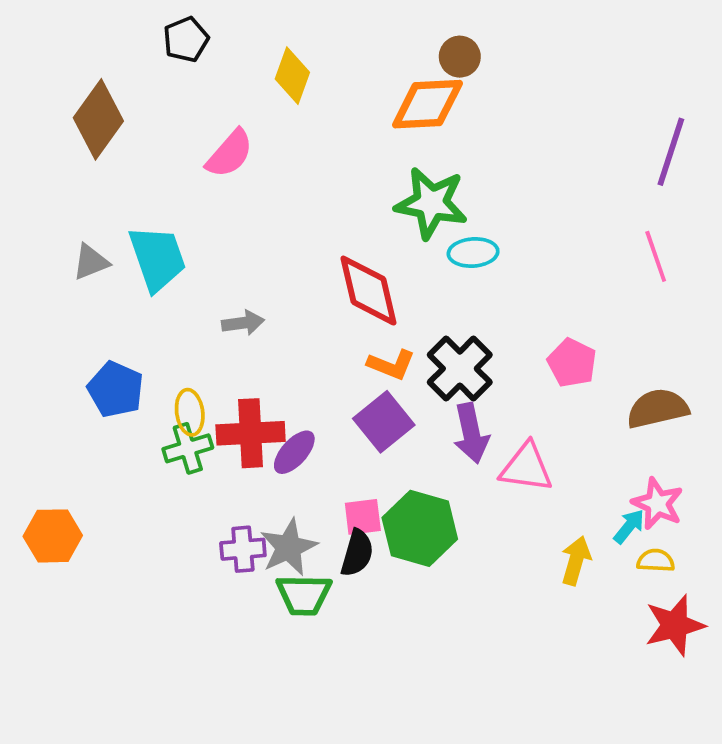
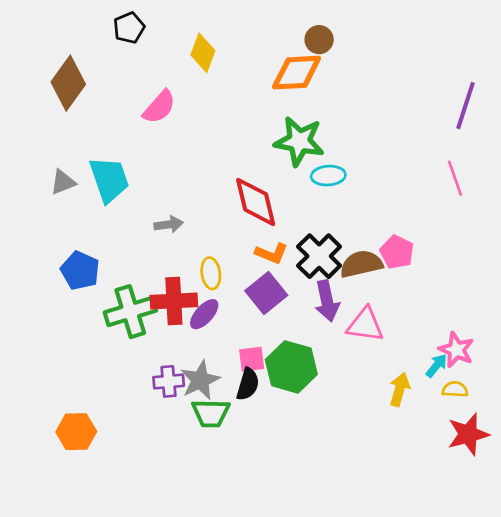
brown semicircle: (658, 408) -> (361, 264), moved
yellow ellipse: (190, 412) -> (211, 273), moved
green cross: (188, 448) -> (130, 312), size x1.5
orange hexagon: (53, 536) -> (76, 432), moved

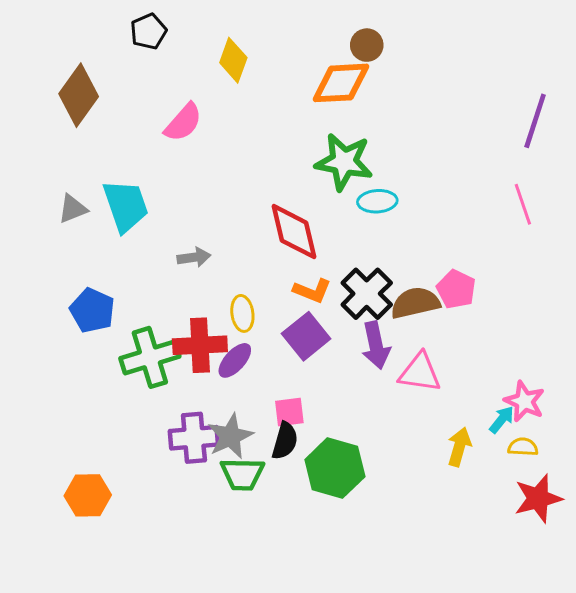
green hexagon: (291, 367) -> (335, 468), moved
purple cross: (169, 381) -> (194, 438), size x1.4

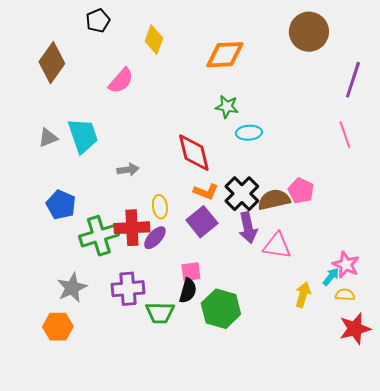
brown circle: (367, 45) -> (309, 32), moved, size x1.8
green star: (344, 162) -> (227, 107), size x0.6
gray star: (230, 436) -> (72, 288), moved

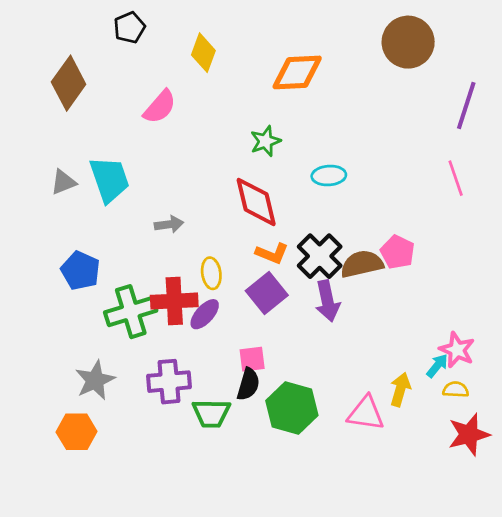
green star: (227, 107) -> (265, 141), moved, turned -30
pink triangle: (277, 246) -> (366, 413), moved

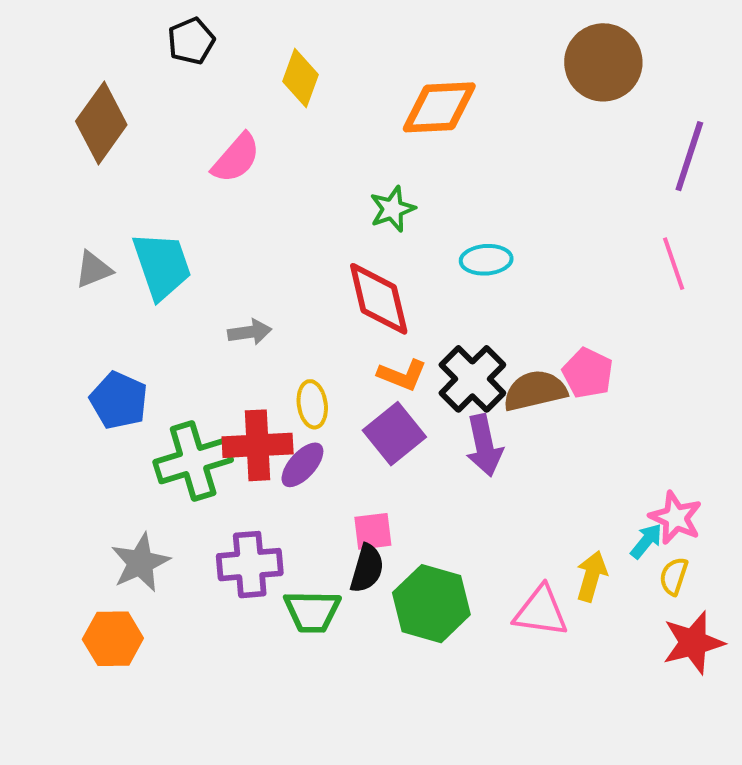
yellow semicircle: (456, 389) -> (674, 576), turned -75

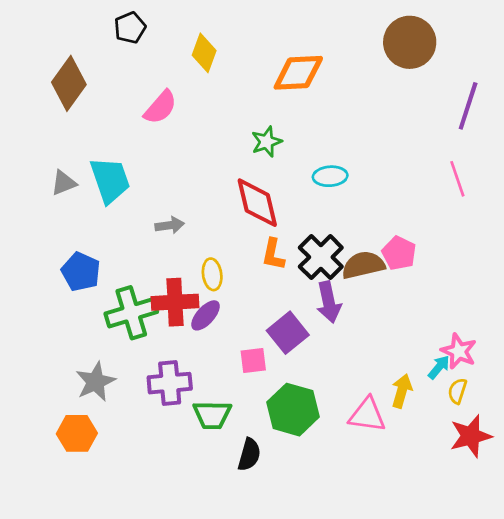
orange L-shape: (402, 375) -> (273, 254), turned 80
purple square: (394, 434) -> (288, 333), moved
black semicircle: (367, 568) -> (249, 455), moved

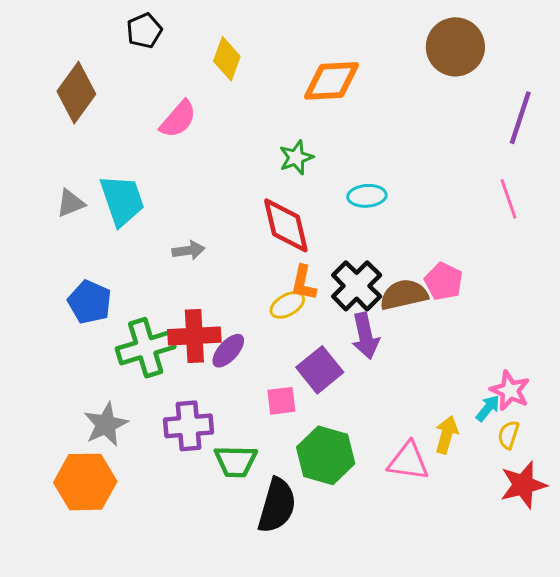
yellow ellipse: (212, 274) -> (287, 305), moved, turned 68
orange hexagon: (77, 433) -> (85, 482), size x1.4
black semicircle: (249, 455) -> (277, 506), size x1.5

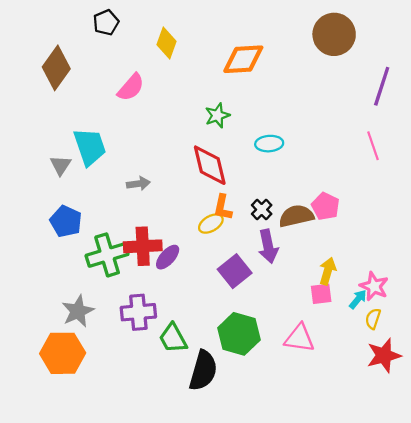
gray triangle: (70, 203) -> (61, 165), moved, turned -35
black cross: (357, 286) -> (262, 210), size x0.6
pink square: (281, 401) -> (321, 294), moved
yellow arrow: (447, 435) -> (328, 271), moved
green trapezoid: (236, 461) -> (173, 338), turned 60

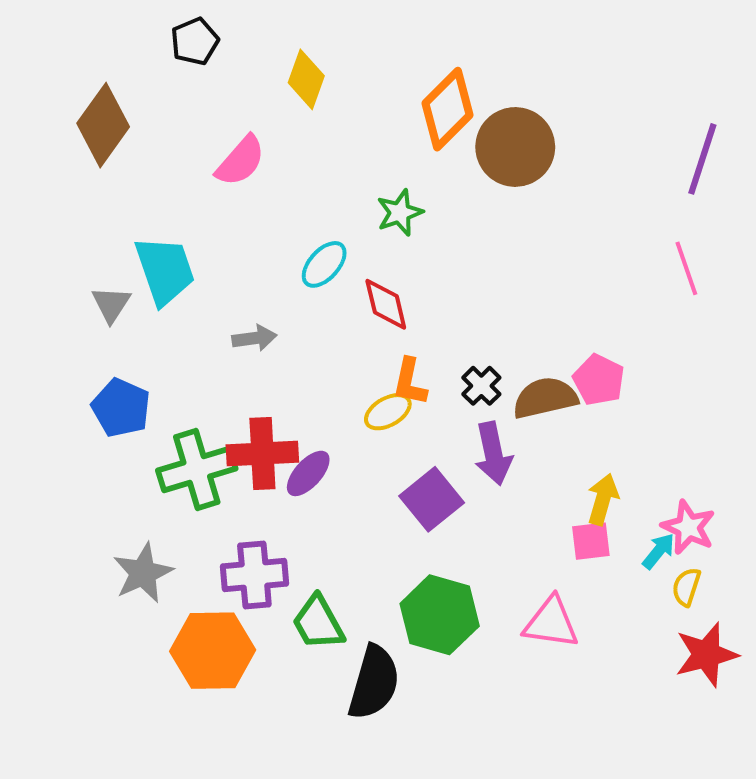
brown circle: (334, 34) -> (515, 147), moved
orange diamond: (243, 59) -> (448, 109), turned -42
cyan ellipse: (269, 144) -> (324, 264), moved, turned -44
red diamond: (210, 165) -> (386, 304), size x0.7
orange hexagon: (63, 353) -> (213, 651), moved

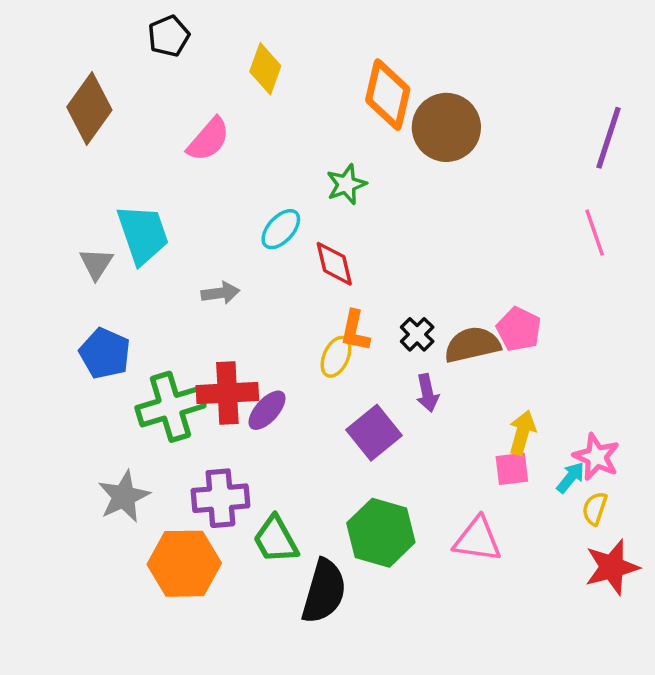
orange diamond: (448, 109) -> (388, 95), turned -32
yellow ellipse: (388, 412) -> (336, 357), turned -36
purple arrow: (493, 454) -> (427, 393), size x0.7

